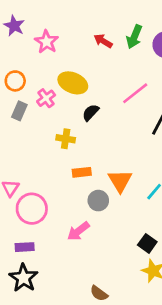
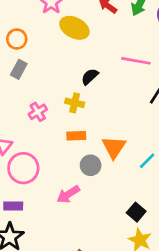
yellow ellipse: (73, 83) -> (74, 28), moved
pink line: (135, 93) -> (136, 61), turned 44
pink cross: (46, 98) -> (38, 112), moved
yellow cross: (66, 139) -> (75, 103), moved

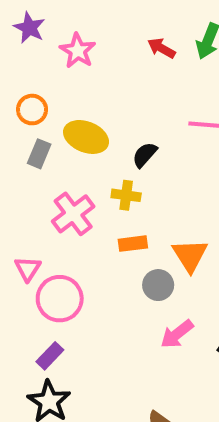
yellow ellipse: (74, 28) -> (86, 137), moved
pink cross: (38, 112) -> (73, 214), size x1.5
pink arrow: (68, 194) -> (177, 334), moved
purple rectangle: (13, 206) -> (50, 356), turned -42

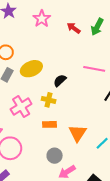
pink star: (78, 51) -> (42, 19), moved
yellow ellipse: (86, 137) -> (31, 69), turned -50
gray circle: (158, 285) -> (55, 156), moved

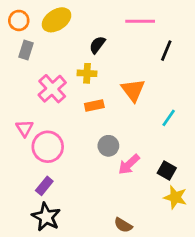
yellow ellipse: (31, 69) -> (57, 20), moved
orange triangle: (78, 133) -> (133, 90), moved

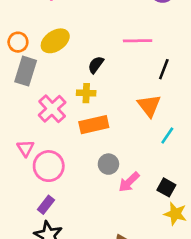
gray rectangle: (26, 50) -> (26, 71), size x1.5
orange triangle: (133, 90) -> (149, 106), moved
orange rectangle: (94, 106) -> (94, 125), size x1.5

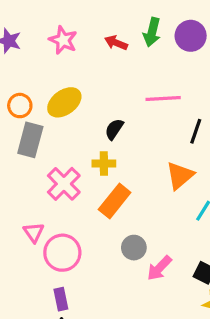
orange triangle: (149, 106) -> (180, 176), turned 30
orange rectangle: (94, 125) -> (115, 201), turned -36
purple rectangle: (46, 205) -> (61, 299), turned -48

